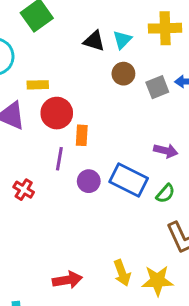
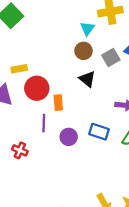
cyan triangle: (122, 40) -> (87, 28), moved
black triangle: (94, 41) -> (87, 79), moved, turned 30
blue rectangle: (129, 180) -> (99, 132), size x0.7

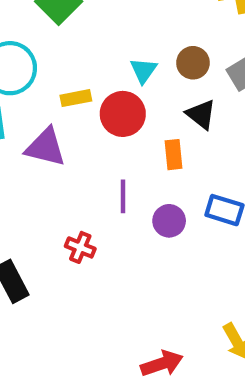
cyan triangle: (87, 28) -> (143, 71), moved
red circle: (37, 88) -> (123, 114), moved
orange rectangle: (58, 103) -> (174, 155), moved

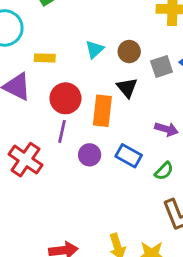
red circle: (123, 114) -> (65, 98), moved
orange rectangle: (174, 155) -> (102, 111), size x1.5
red cross: (80, 247) -> (26, 160), size x1.6

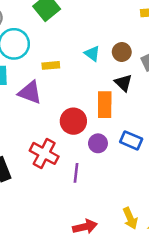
cyan triangle: (95, 49) -> (92, 53), turned -35
red circle: (65, 98) -> (73, 121), moved
purple line: (62, 131) -> (76, 173), moved

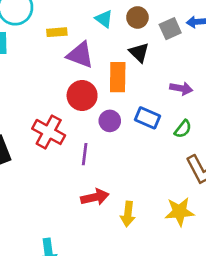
purple triangle: (30, 92) -> (80, 55), moved
yellow arrow: (130, 218) -> (128, 214), moved, turned 30
red arrow: (85, 227) -> (95, 197), moved

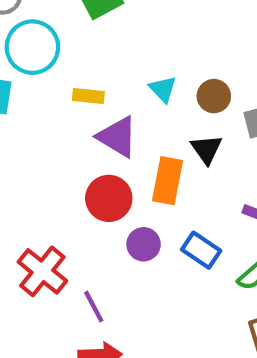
red cross: (49, 132) -> (42, 271), moved
purple line: (85, 154) -> (94, 307), moved, turned -45

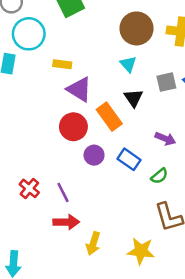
cyan triangle: (163, 89) -> (128, 64), moved
brown circle: (214, 96) -> (137, 28), moved, size x1.6
orange rectangle: (168, 181) -> (109, 117), turned -48
red cross: (42, 271) -> (29, 188), moved, size x0.7

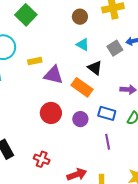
brown circle: (137, 28) -> (80, 17), size x0.6
red circle: (73, 127) -> (51, 113), moved
purple line: (63, 192) -> (108, 142), moved, turned 35

